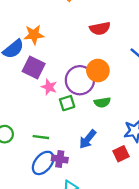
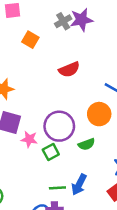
orange circle: (98, 71) -> (99, 114), moved
green line: (41, 137) -> (57, 188), moved

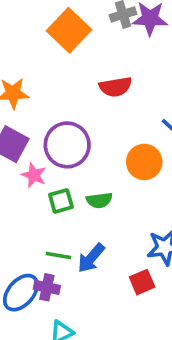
orange square: (30, 40) -> (69, 30), size x1.6
purple circle: (59, 126) -> (67, 145), moved
green semicircle: (87, 144) -> (99, 200), moved

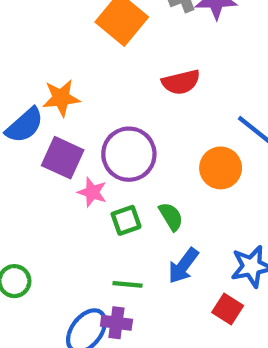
green semicircle: (99, 200) -> (171, 217), turned -110
blue arrow: (91, 258) -> (183, 266), moved
red square: (142, 282) -> (228, 309), turned -30

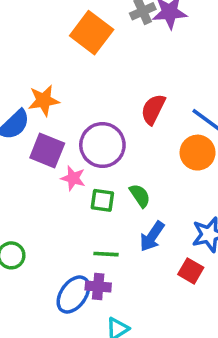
red semicircle: (181, 82) -> (153, 109), moved, turned 132
orange circle: (221, 168) -> (198, 153), moved
green square: (126, 220) -> (102, 200), turned 30

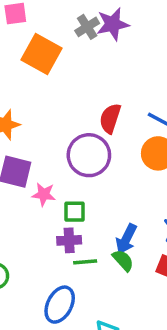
purple circle: (102, 145) -> (89, 155), moved
green semicircle: (140, 196) -> (123, 260), moved
purple cross: (98, 287) -> (69, 240), moved

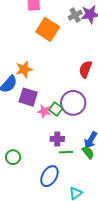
purple circle: (89, 155) -> (73, 103), moved
green square: (75, 212) -> (56, 109), moved, turned 32

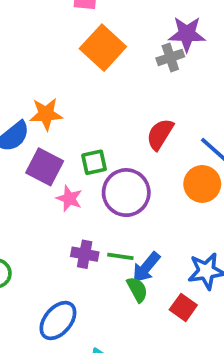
gray cross: (75, 15) -> (170, 57), moved
green square: (56, 109) -> (94, 162), moved, turned 32
green line: (66, 152) -> (120, 256), moved

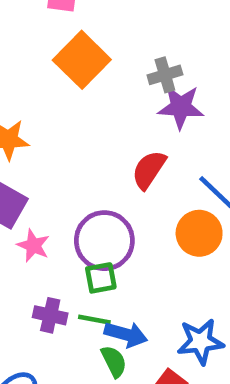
purple star: (187, 34) -> (181, 107), moved
green square: (94, 162) -> (101, 278), moved
blue arrow: (146, 267) -> (126, 334), turned -116

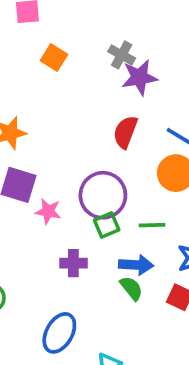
orange square: (82, 60) -> (54, 58), size x0.6
gray cross: (165, 75) -> (122, 55), turned -32
green line: (94, 320) -> (152, 225), moved

